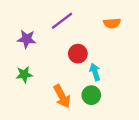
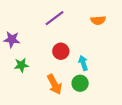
purple star: (27, 39) -> (12, 39), moved
red circle: (78, 54) -> (61, 51), moved

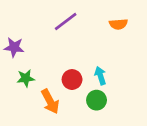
red circle: (61, 51) -> (72, 80), moved
orange arrow: (54, 84) -> (50, 101), moved

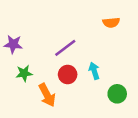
purple line: (66, 22) -> (65, 48), moved
green circle: (97, 100) -> (117, 94), moved

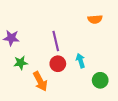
purple line: (65, 48) -> (56, 41), turned -66

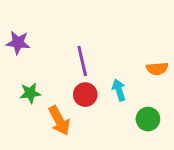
orange semicircle: (95, 19) -> (157, 69), moved
purple star: (11, 38) -> (18, 43), moved

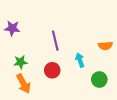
red circle: (85, 95) -> (52, 70), moved
orange arrow: (59, 121) -> (24, 84), moved

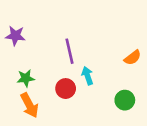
orange semicircle: (105, 46) -> (133, 58), turned -32
cyan arrow: (80, 60) -> (87, 76), moved

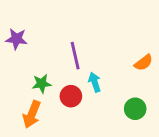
green star: (26, 78) -> (42, 84), moved
orange arrow: (30, 105) -> (32, 114), turned 50

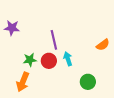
red circle: (71, 96) -> (49, 61), moved
green circle: (135, 109) -> (88, 82), moved

